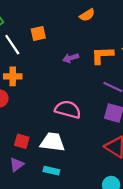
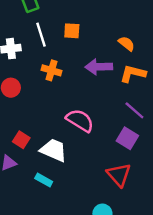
orange semicircle: (87, 15) -> (126, 44), moved, turned -126
purple arrow: (71, 58) -> (99, 67), size x1.5
orange cross: (13, 76) -> (52, 70), moved

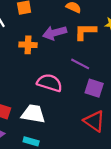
orange cross: (52, 70) -> (28, 45), moved
purple line: (134, 110) -> (80, 64), moved

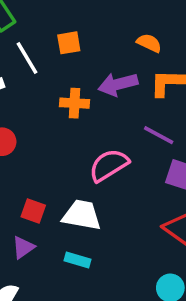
pink semicircle: (50, 83) -> (109, 165), turned -50

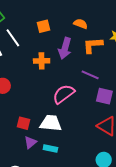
orange square: (69, 43) -> (44, 26), moved
purple arrow: (118, 84) -> (65, 48), turned -55
purple triangle: (23, 247) -> (30, 142), moved

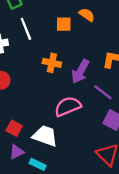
orange semicircle: (81, 24) -> (87, 15), moved
purple arrow: (65, 48) -> (80, 71), moved

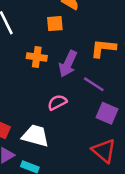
orange square: (64, 24) -> (55, 24), moved
pink semicircle: (68, 106) -> (57, 102), size x0.7

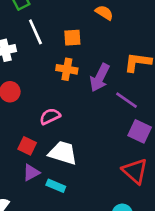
orange square: (55, 24) -> (72, 38), moved
pink semicircle: (57, 102) -> (50, 116), moved

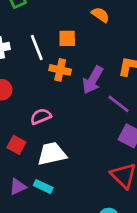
white line: (35, 32) -> (37, 48), moved
white trapezoid: (63, 153) -> (52, 154), turned -32
purple triangle: (31, 173) -> (18, 187), moved

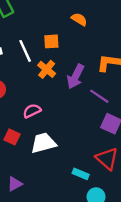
orange cross: (60, 70) -> (47, 69), turned 30
purple triangle: (18, 187) -> (15, 184), moved
cyan rectangle: (43, 187) -> (81, 174), moved

